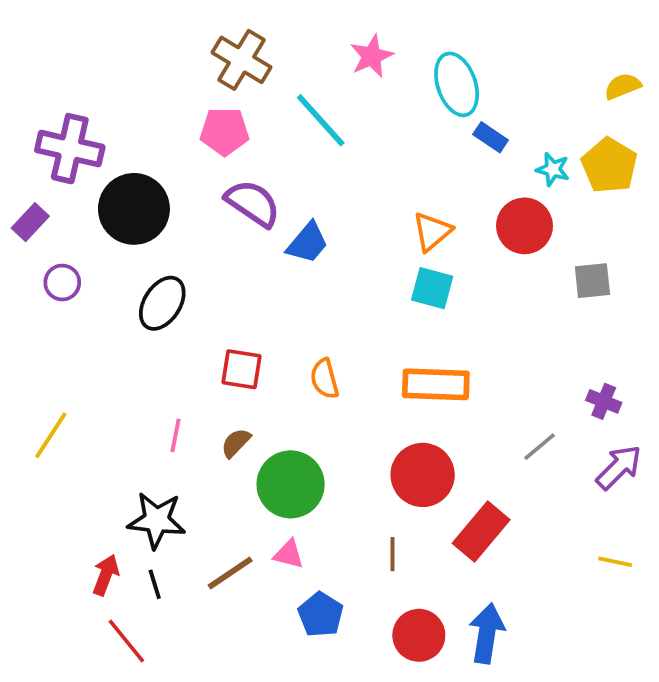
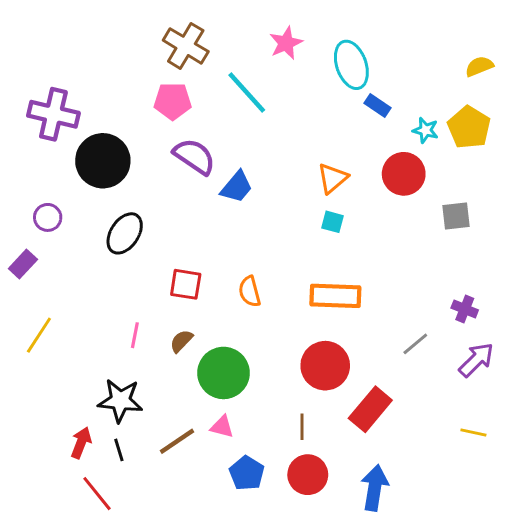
purple rectangle: (30, 222) -> (23, 264), moved
cyan square: (432, 288) -> (332, 222), size x0.7
red circle: (419, 635) -> (308, 475), moved

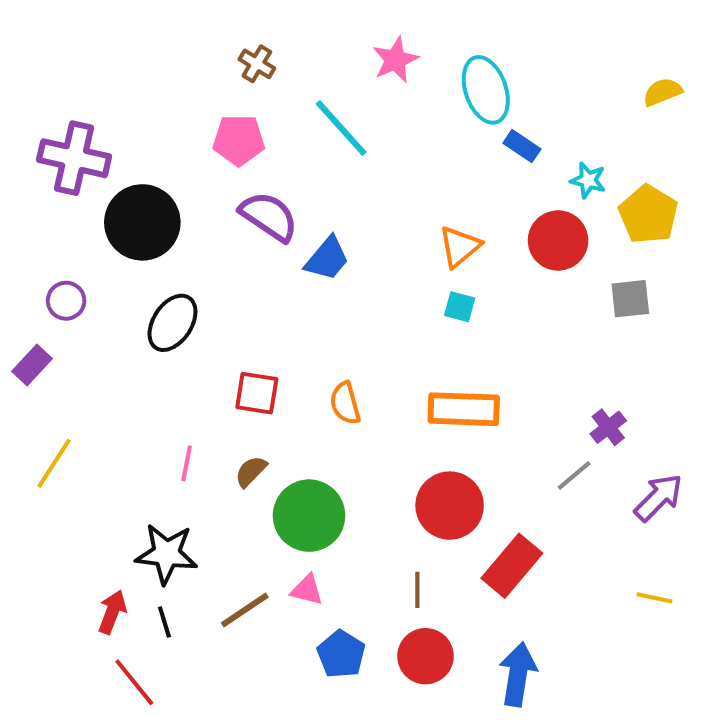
brown cross: (186, 46) -> (257, 64), size x0.6
yellow pentagon: (469, 127) -> (648, 214), moved
purple cross: (465, 309) -> (608, 427), moved, turned 30

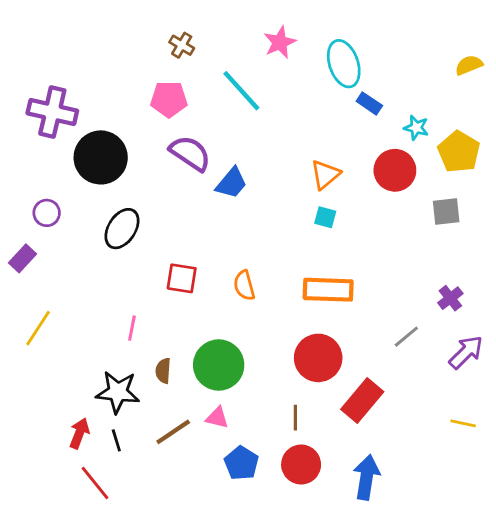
purple cross: (608, 427) -> (450, 298), moved
brown semicircle: (251, 471) -> (163, 371), moved, turned -40

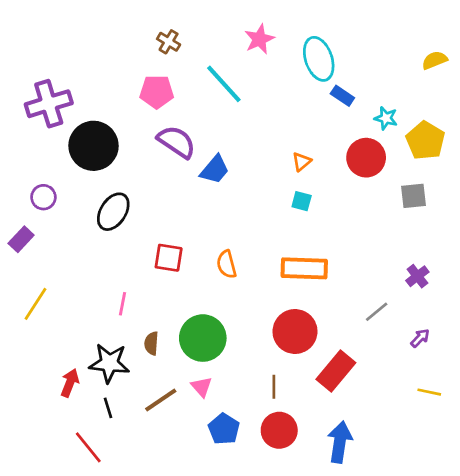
purple cross: (52, 112) -> (49, 104), turned -30
orange triangle: (325, 175) -> (302, 162), size x0.7
purple arrow: (466, 352) -> (420, 338), moved, size x0.6
pink triangle: (217, 418) -> (201, 387), turned 35
red arrow: (79, 433) -> (70, 383), moved

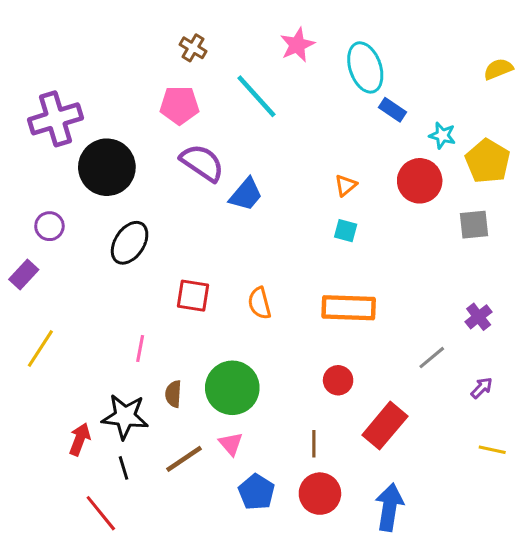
red circle: (295, 331) -> (338, 380), size x0.6

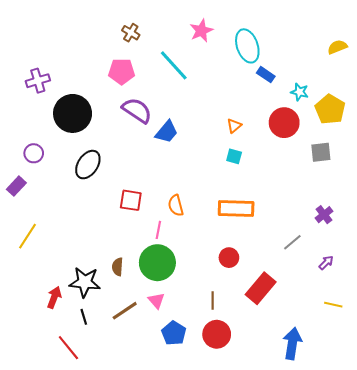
purple cross: (56, 119) -> (38, 81), size x0.7
pink line: (140, 349) -> (158, 230), moved
blue arrow: (389, 507) -> (292, 343), moved

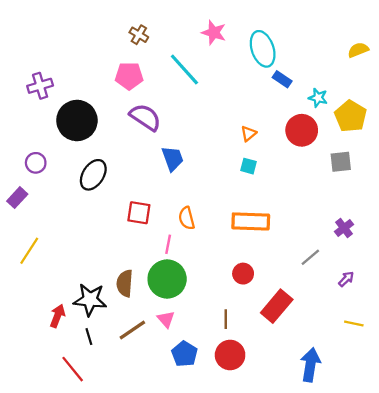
pink star: (201, 31) -> (214, 33), turned -30
blue trapezoid: (167, 132) -> (173, 158), moved, turned -60
brown semicircle: (118, 267) -> (125, 283), size x1.4

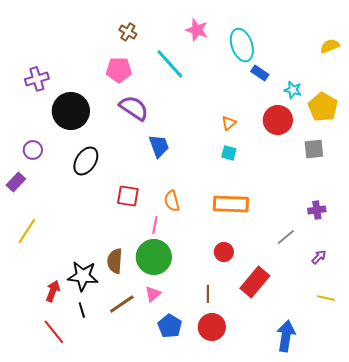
purple cross: (344, 228) -> (317, 210), turned 30
pink triangle: (166, 319) -> (153, 294), turned 30
red line: (73, 369) -> (54, 332), moved

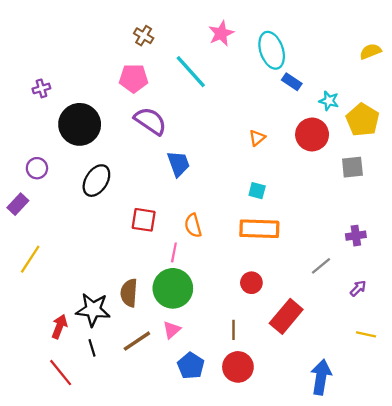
pink star: (197, 30) -> (221, 33), turned 30
purple cross: (37, 79) -> (41, 88), size x0.7
cyan square: (229, 153) -> (257, 191), moved

